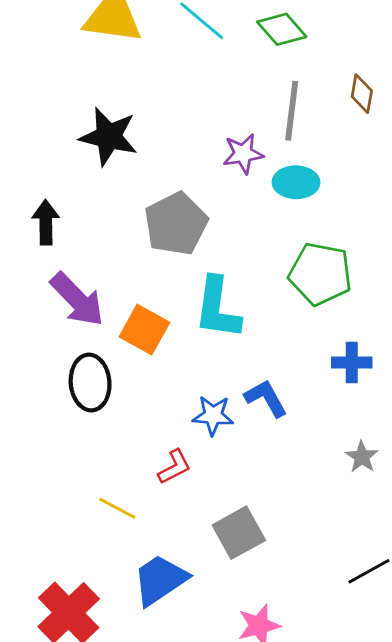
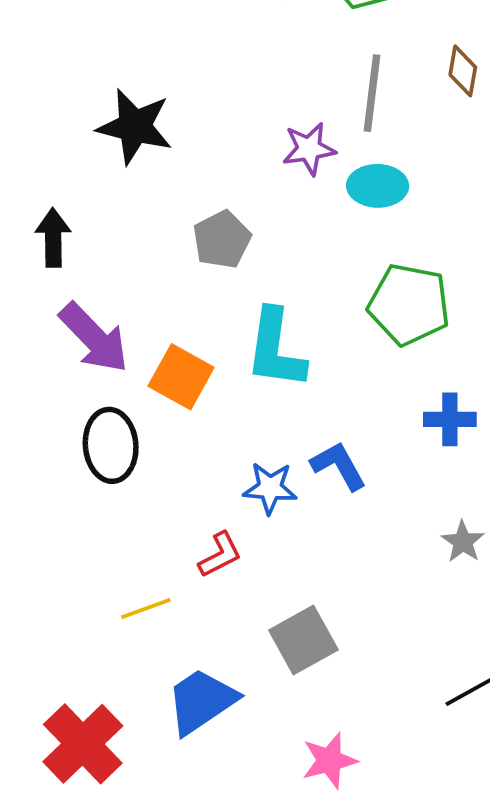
gray pentagon: (176, 224) -> (222, 240), size x0.7
yellow line: (117, 508) -> (146, 608), turned -48

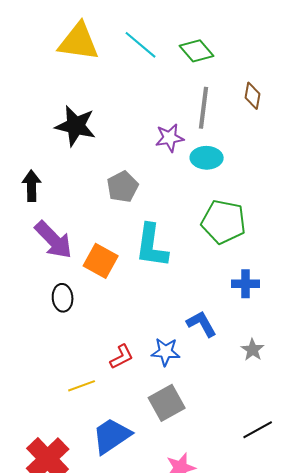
black ellipse: (111, 445) -> (63, 298), size x0.7
blue L-shape: (339, 466) -> (202, 324), moved
blue star: (270, 488) -> (166, 352), moved

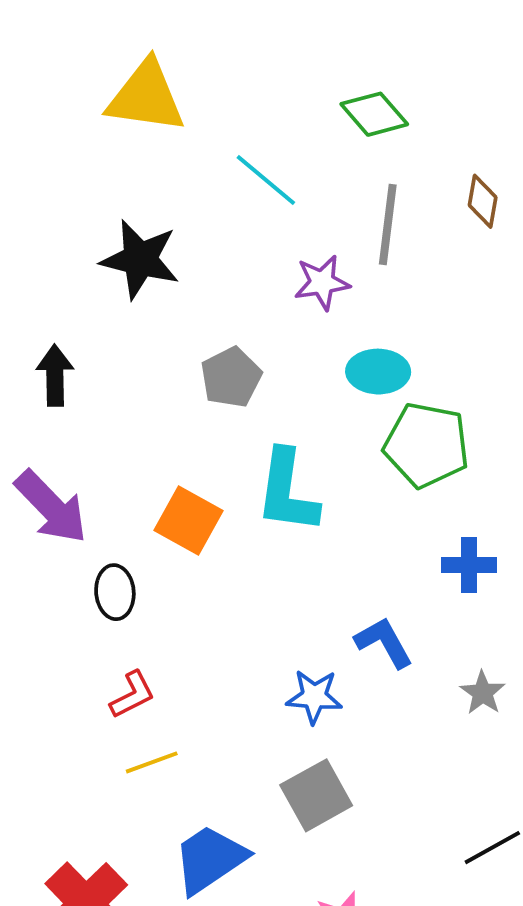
cyan line: (141, 45) -> (266, 180), moved
cyan ellipse: (207, 158) -> (378, 372), moved
purple arrow: (54, 240) -> (51, 507), moved
red L-shape: (122, 357) -> (132, 695), moved

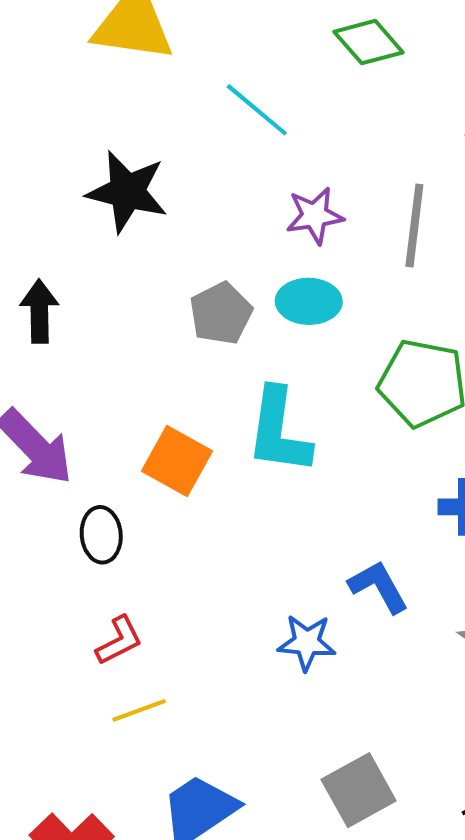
gray line: (388, 224) -> (414, 226), moved
cyan ellipse: (378, 372) -> (309, 301), moved
gray square: (316, 795) -> (359, 790), moved

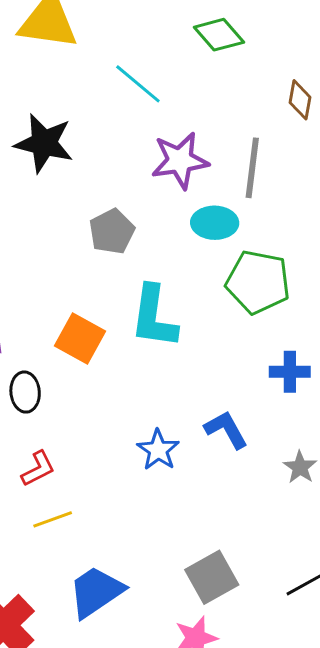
purple star: (315, 216) -> (180, 161), size x1.4
cyan ellipse: (309, 301) -> (215, 223), moved
blue star: (307, 643) -> (158, 450), moved, turned 30

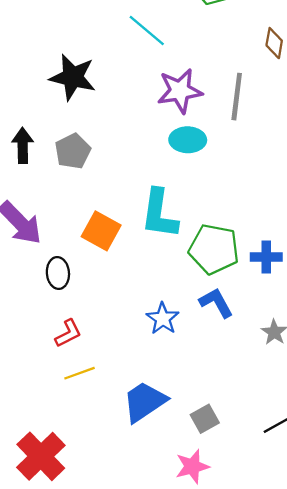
cyan ellipse: (215, 223) -> (188, 140), moved
gray pentagon: (112, 231) -> (73, 151), moved
green pentagon: (258, 282) -> (214, 249), moved
gray square: (212, 577) -> (205, 419), size x0.7
blue trapezoid: (96, 592) -> (144, 402), moved

